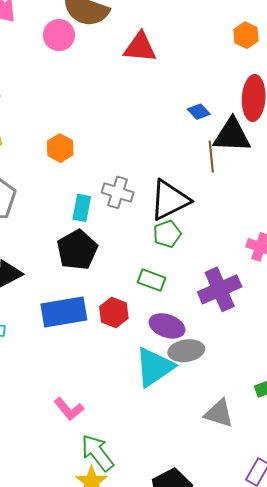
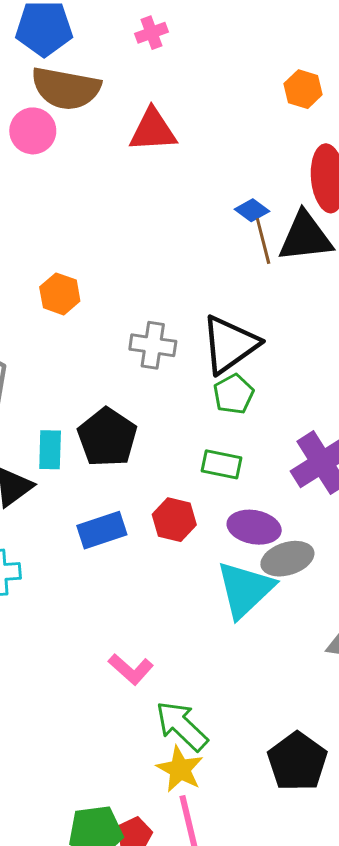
brown line: (211, 156) -> (263, 241), moved
cyan rectangle: (82, 208) -> (50, 450), moved
blue rectangle: (64, 312) -> (102, 530), size x0.7

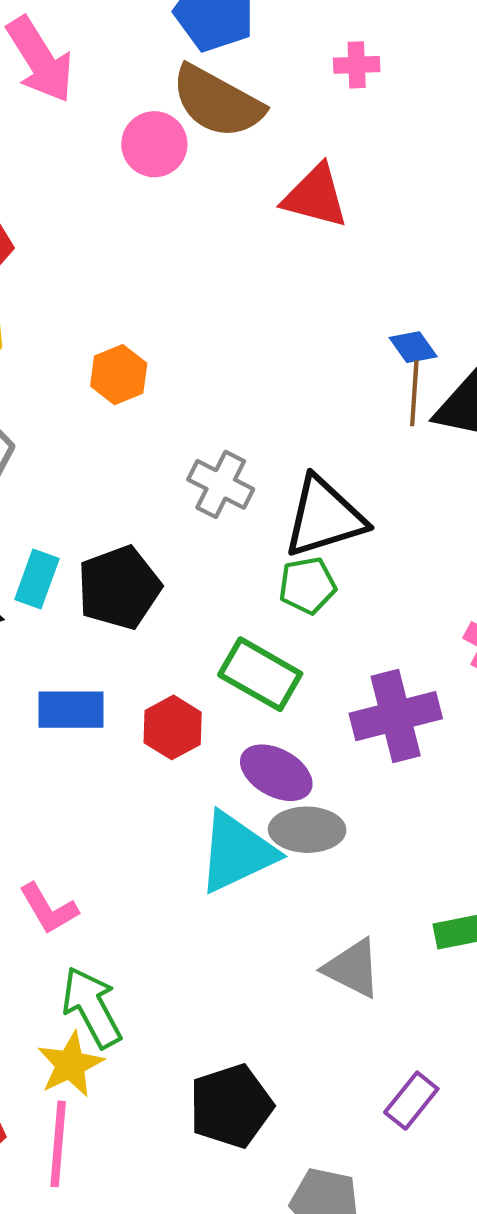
green rectangle: (221, 464) -> (260, 674), size x1.4

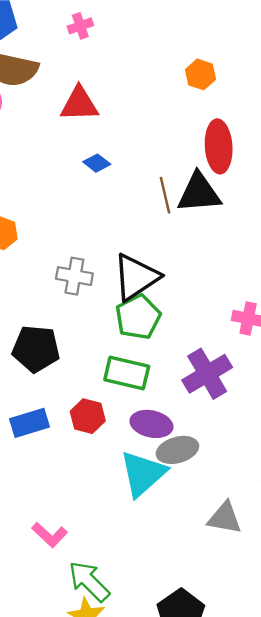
blue diamond: (413, 347) -> (97, 163), moved
green pentagon: (307, 585) -> (138, 317), size x1.4
black pentagon: (119, 588) -> (36, 349), turned -30

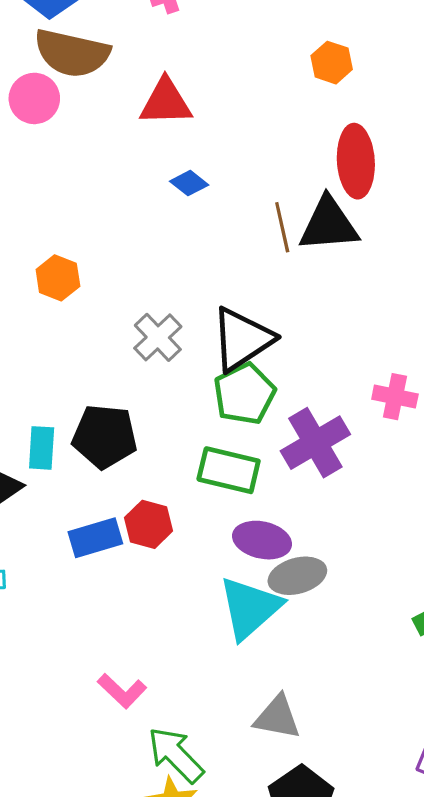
gray cross: (74, 276) -> (158, 337), turned 36
purple cross: (207, 374) -> (315, 443), moved
red hexagon: (88, 416) -> (149, 524), moved
gray triangle: (225, 518) -> (277, 717), moved

